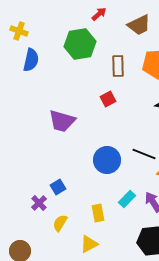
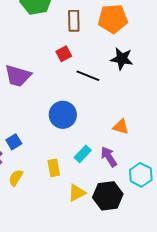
black line: (144, 154) -> (88, 76), moved
yellow triangle: (89, 244) -> (77, 193), moved

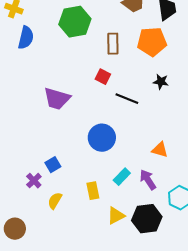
red square: (64, 54) -> (103, 77), turned -35
black star: (122, 59) -> (161, 82), size x0.7

